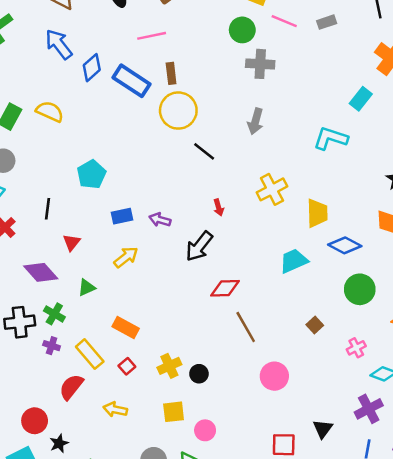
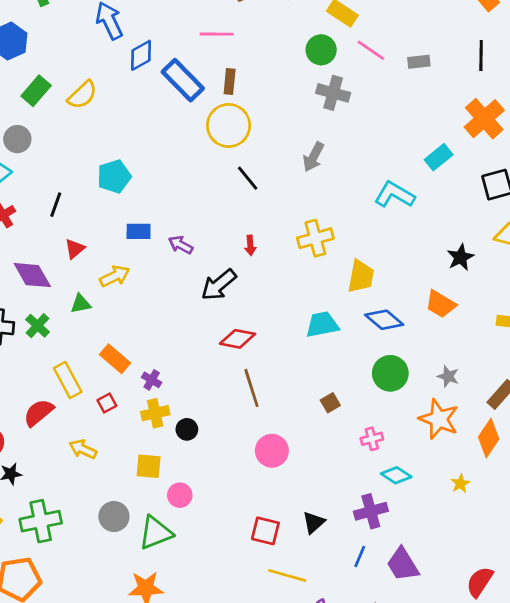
yellow semicircle: (50, 112) -> (82, 95), turned 100
yellow arrow: (126, 257) -> (115, 276), moved
purple cross: (52, 346) -> (152, 380), moved

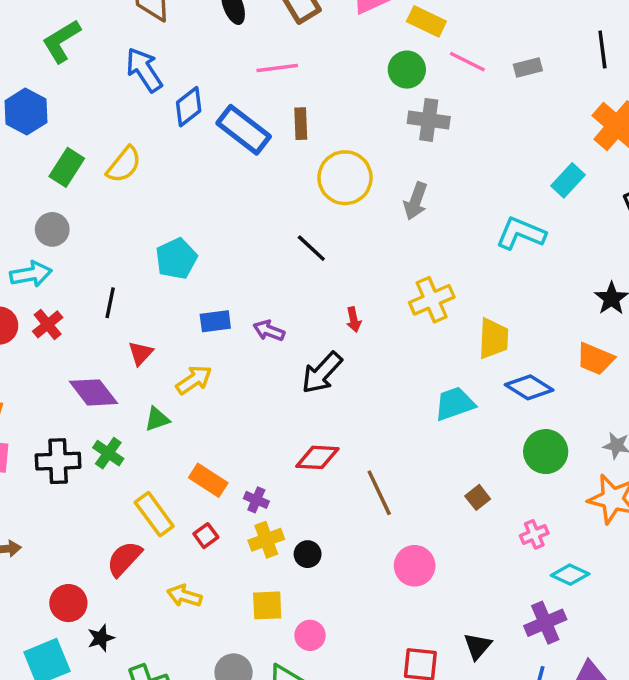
yellow circle: (229, 125) -> (345, 178), moved
black line: (248, 178) -> (311, 248), moved
red diamond: (238, 339) -> (317, 457), moved

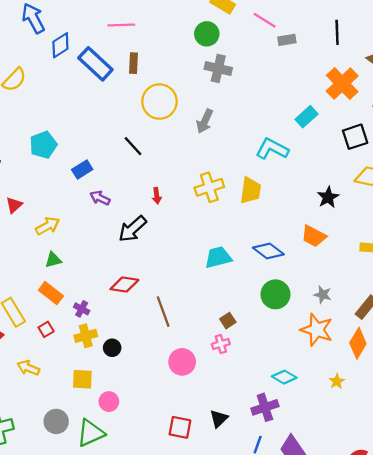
pink line: (467, 62) -> (265, 20), moved
blue rectangle: (215, 321) -> (82, 170), moved, turned -30
yellow trapezoid: (493, 339) -> (250, 190), moved
green triangle: (157, 419) -> (53, 260), moved
pink cross: (534, 534) -> (221, 344), moved

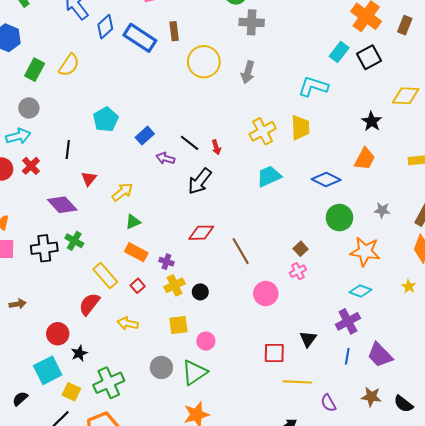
black square: (355, 137) -> (369, 57), moved
black line: (133, 146) -> (190, 143), moved
orange trapezoid: (314, 236) -> (365, 159), turned -80
cyan trapezoid: (218, 257) -> (269, 176), moved
orange star: (317, 330) -> (365, 252), moved

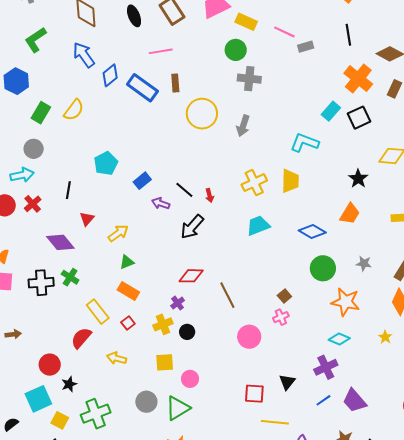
purple cross: (166, 262) -> (178, 303), moved, turned 32
blue line: (347, 356) -> (323, 400), turned 42

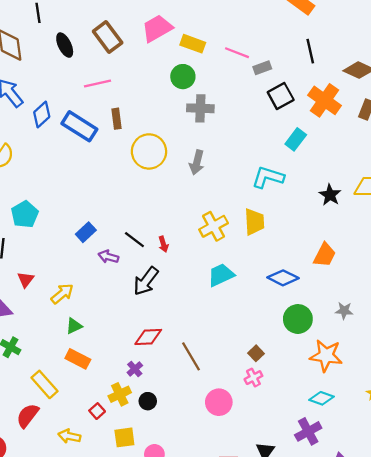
black square: (359, 118) -> (281, 96), moved
cyan pentagon: (106, 163) -> (25, 214), moved
black star: (358, 179) -> (330, 195), moved
red square: (128, 323) -> (97, 411), moved

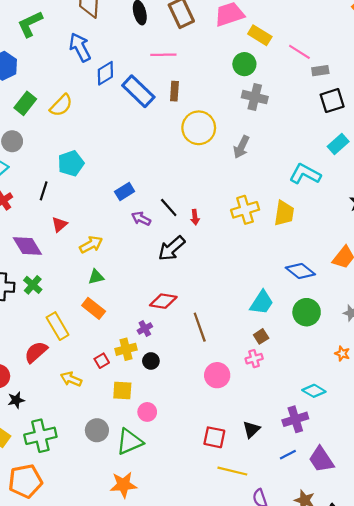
cyan trapezoid: (221, 275) -> (262, 303), moved, turned 136
orange star: (326, 356) -> (342, 354), moved, size x0.5

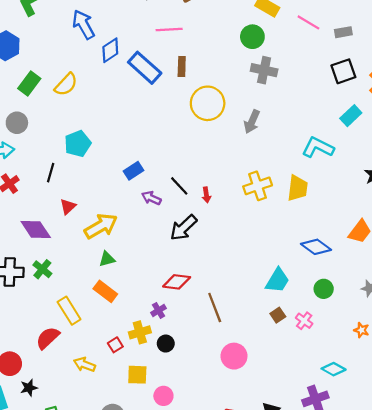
gray rectangle: (320, 71) -> (343, 32), moved
yellow arrow: (91, 245) -> (101, 226), size x1.4
green circle: (307, 312) -> (324, 289), size x0.7
pink cross: (254, 359) -> (304, 321), moved, turned -35

